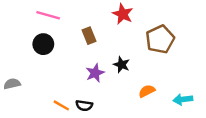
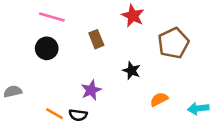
purple star: (95, 73) -> (91, 90), moved
orange line: (61, 105) -> (55, 114), moved
black semicircle: (84, 105) -> (78, 115), moved

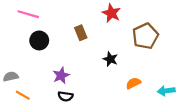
pink line: (52, 17) -> (28, 14), moved
purple star: (91, 90) -> (61, 75), moved
orange line: (55, 114) -> (23, 95), moved

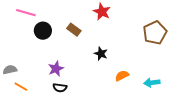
brown rectangle: (81, 33) -> (74, 30), turned -32
brown pentagon: (145, 36) -> (155, 33), moved
black circle: (39, 40) -> (43, 31), moved

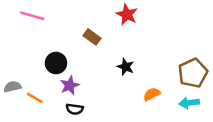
black circle: (43, 31) -> (56, 63), moved
brown pentagon: (155, 33) -> (193, 73), moved
orange line: (21, 87) -> (35, 98), moved

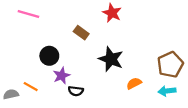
black star: (126, 67) -> (111, 59), size x1.6
gray semicircle: (12, 87) -> (11, 94), moved
black semicircle: (75, 109) -> (76, 91), moved

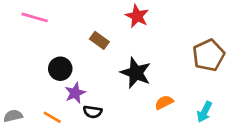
brown pentagon: (170, 65) -> (209, 55), moved
orange line: (31, 87) -> (52, 117), moved
cyan arrow: (167, 91) -> (204, 112), turned -56

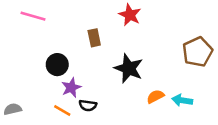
brown rectangle: (99, 40) -> (94, 38), turned 42
cyan arrow: (204, 112) -> (182, 100), moved, turned 72
orange line: (52, 117) -> (62, 110), moved

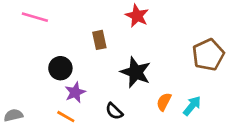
orange semicircle: (155, 96) -> (164, 102), turned -36
cyan arrow: (182, 100) -> (192, 106), turned 120
black semicircle: (88, 105) -> (114, 111), moved, turned 36

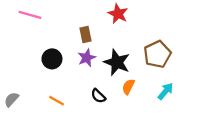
brown pentagon: (208, 55) -> (157, 54), moved
purple star: (75, 92) -> (87, 58), moved
orange semicircle: (164, 102) -> (128, 87), moved
gray semicircle: (13, 115) -> (11, 99), turned -35

